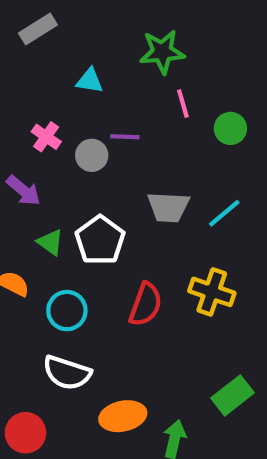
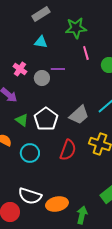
gray rectangle: (38, 29) -> (41, 14), moved
gray trapezoid: (168, 207) -> (79, 115), moved, turned -45
white semicircle: (67, 373) -> (30, 196), moved

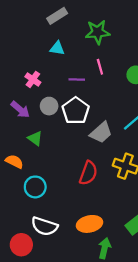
pink line: (86, 53) -> (100, 67), moved
gray circle: (42, 78) -> (49, 106), moved
white pentagon: (46, 119) -> (76, 111), moved
cyan circle: (30, 153) -> (35, 187), moved
orange ellipse: (57, 204) -> (90, 224), moved

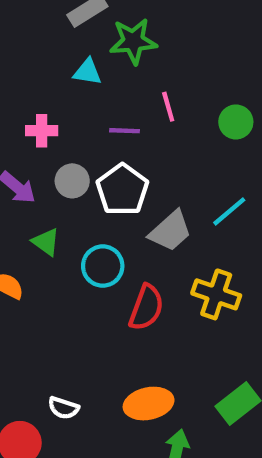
green star: (98, 32) -> (133, 41), moved
pink cross: (33, 79) -> (42, 131), turned -35
cyan circle: (35, 187) -> (103, 266), moved
white semicircle: (44, 226) -> (63, 408), size x0.6

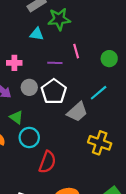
cyan line: (229, 211) -> (99, 93), moved
cyan circle: (103, 266) -> (29, 137), moved
red semicircle: (146, 307) -> (47, 162), moved

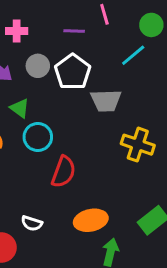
cyan line: (99, 93) -> (133, 55), moved
gray trapezoid: (77, 112) -> (106, 101), turned 40

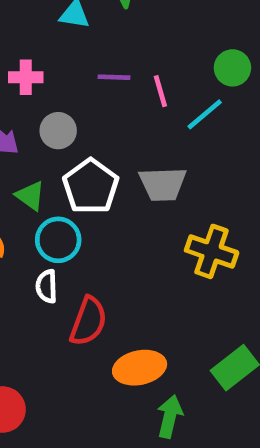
pink line: (104, 14) -> (160, 91), moved
white pentagon: (73, 72) -> (91, 186), moved
red semicircle: (64, 172) -> (88, 321), moved
white semicircle: (32, 223) -> (47, 286), moved, turned 70

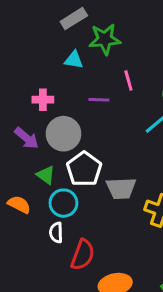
pink line: (160, 91) -> (128, 81), moved
gray circle: (58, 131) -> (63, 134), size x1.5
gray trapezoid: (163, 184) -> (121, 188), moved

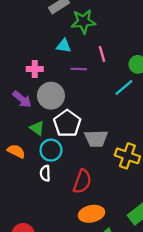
cyan triangle: (74, 60) -> (64, 46), moved
red semicircle: (83, 255) -> (82, 181), moved

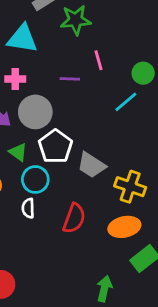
cyan triangle: (64, 46) -> (22, 39), moved, size x1.6
gray trapezoid: (96, 139) -> (91, 165), turned 35
orange ellipse: (92, 214) -> (124, 227), moved

